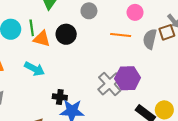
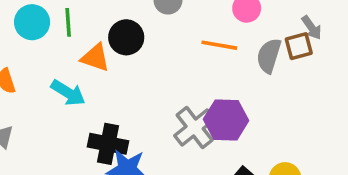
orange triangle: (42, 39) -> (95, 58), moved
black cross: (60, 97) -> (108, 144), size x1.5

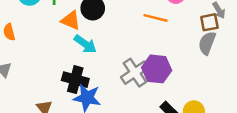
gray semicircle: (269, 56) -> (207, 43), moved
cyan arrow: (68, 93) -> (85, 44), moved

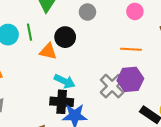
orange line: (156, 18) -> (131, 49), moved
cyan arrow: (85, 44) -> (65, 81), moved

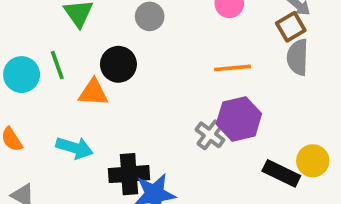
cyan arrow: (65, 81) -> (74, 148), moved
gray cross: (112, 86) -> (210, 135), size x0.7

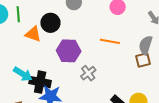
brown square: (291, 27) -> (143, 60), moved
purple hexagon: (239, 119) -> (69, 51), moved
cyan arrow: (74, 148) -> (23, 74), moved

